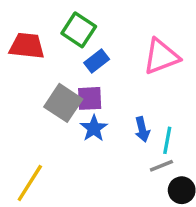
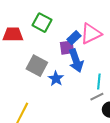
blue rectangle: (97, 61) -> (74, 38), moved
purple square: (90, 98) -> (67, 48), moved
blue arrow: (142, 129) -> (76, 61), moved, size x1.6

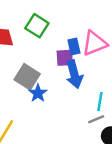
blue rectangle: (74, 38) -> (74, 47), turned -64
blue star: (56, 79) -> (38, 93), moved

